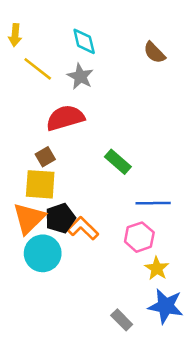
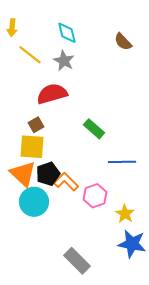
orange triangle: (29, 218) -> (23, 174), turned -32
pink hexagon: (139, 237) -> (95, 196), moved
gray rectangle: (122, 320) -> (77, 261), moved, size x1.5

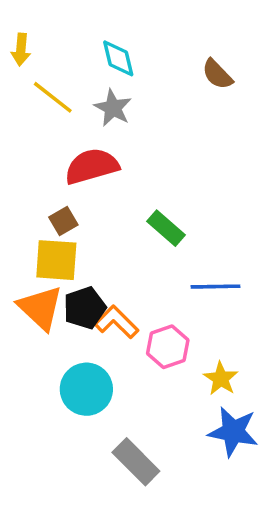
cyan circle: (34, 202) -> (86, 389), moved

